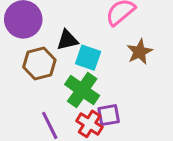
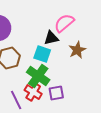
black triangle: (67, 40) -> (51, 38), moved
red cross: (89, 124) -> (33, 92), moved

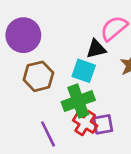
green cross: (38, 76) -> (78, 101), turned 35
red cross: (33, 92) -> (85, 123), moved

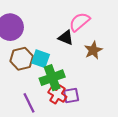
black triangle: (96, 49) -> (66, 38), turned 35
cyan square: (84, 71) -> (41, 59), moved

